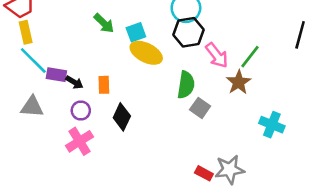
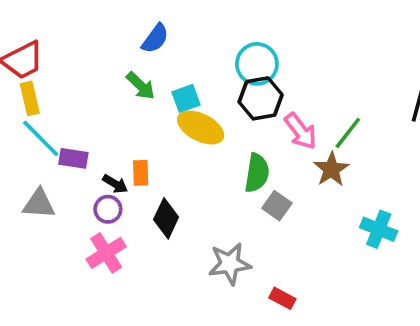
black arrow: (74, 82) -> (115, 184), moved
gray star: (230, 170) -> (230, 264), moved

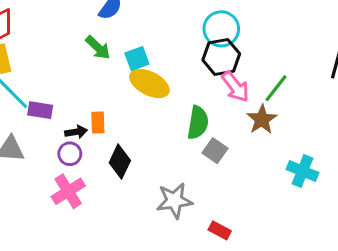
cyan circle: (257, 64) -> (221, 29), moved
black hexagon: (261, 98) -> (221, 57), moved
black arrow: (115, 184) -> (76, 132), turned -40

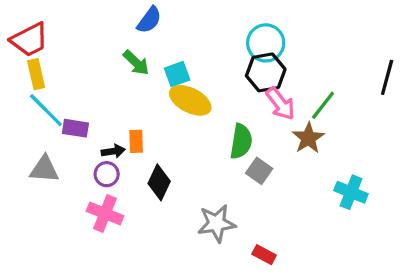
pink cross: (68, 191) -> (105, 214), turned -36

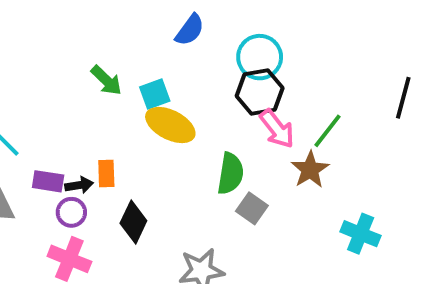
blue semicircle: (149, 20) -> (190, 30), moved
purple rectangle: (75, 128) -> (48, 181), moved

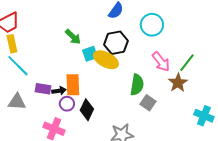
black hexagon: (260, 92) -> (116, 43), moved
cyan square: (155, 94) -> (90, 54), moved
orange rectangle: (106, 174) -> (73, 85), size x1.5
purple circle: (71, 212) -> (67, 104), moved

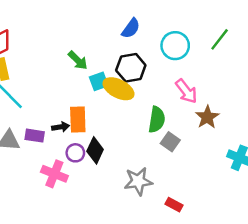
green line: (187, 63) -> (220, 39), moved
purple rectangle: (43, 89) -> (35, 136), moved
purple circle: (67, 104) -> (75, 153), moved

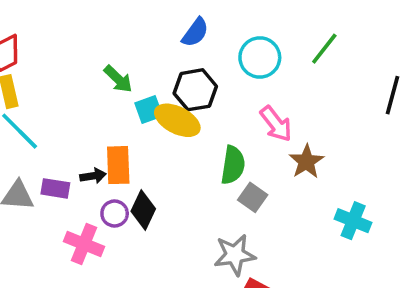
gray star: (138, 181) -> (235, 255), moved

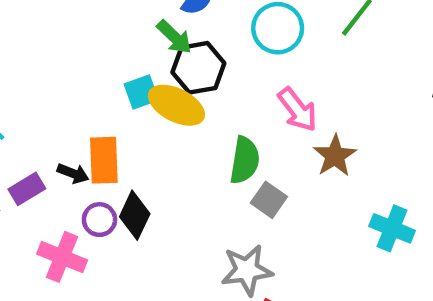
green arrow: (118, 79) -> (174, 37), moved
black arrow: (93, 176) -> (73, 173), turned 30
purple rectangle: (55, 188) -> (27, 189), turned -40

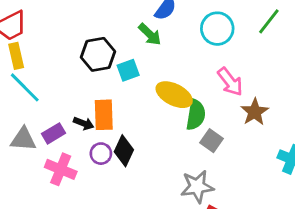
black hexagon: (198, 68) -> (98, 54), moved
yellow ellipse: (176, 105) -> (174, 95), moved
pink cross: (62, 257) -> (61, 169), moved

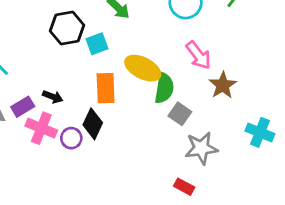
orange rectangle: (104, 115) -> (106, 88), moved
purple circle: (101, 154) -> (71, 138), moved
pink cross: (61, 169) -> (41, 128), moved
gray star: (197, 187) -> (201, 148), moved

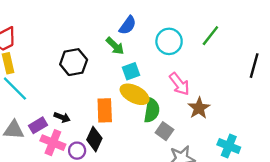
cyan square: (97, 44) -> (131, 71), moved

